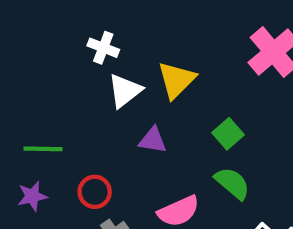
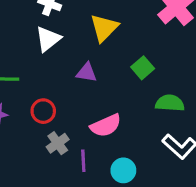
white triangle: (125, 91) -> (48, 39), moved
green semicircle: (232, 183) -> (170, 103), moved, turned -36

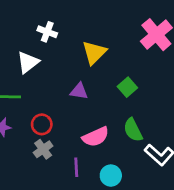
white triangle: (48, 39) -> (28, 62), moved
green semicircle: (170, 103) -> (133, 130), moved, turned -120
gray cross: (58, 143) -> (43, 149), moved

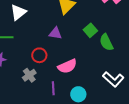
red circle: (42, 124) -> (39, 55), moved
green semicircle: (133, 130) -> (106, 42), moved

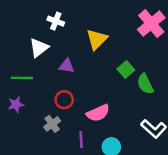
purple triangle: (55, 33) -> (67, 66), moved

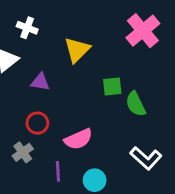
green square: (126, 69) -> (112, 86), turned 35

